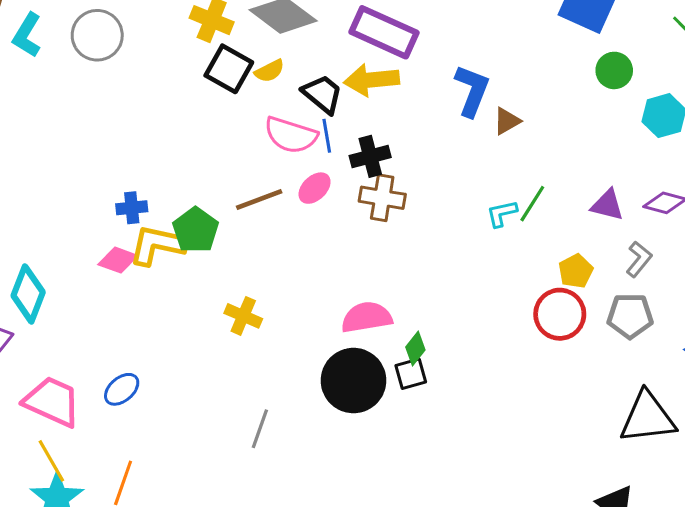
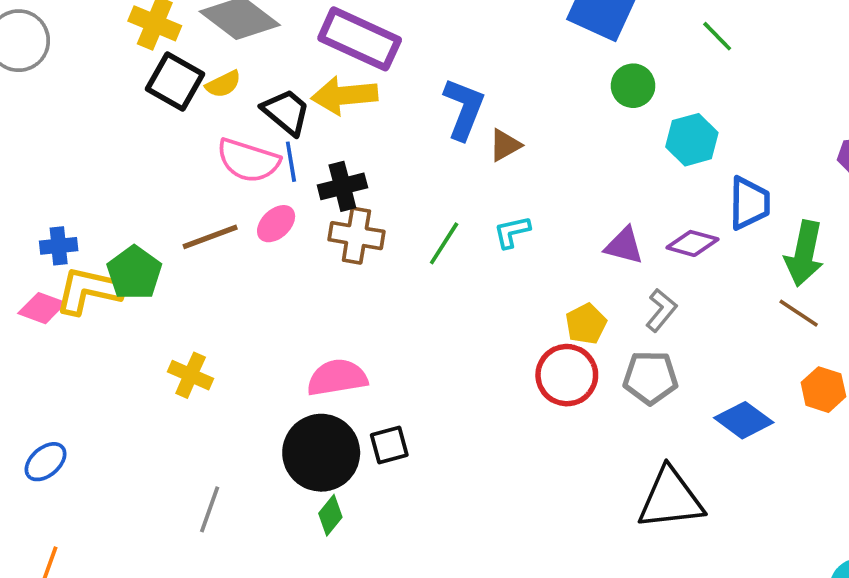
green line: (532, 204) -> (444, 243), moved
cyan L-shape: (502, 213) -> (512, 232), moved
green diamond: (415, 348) -> (330, 515), moved

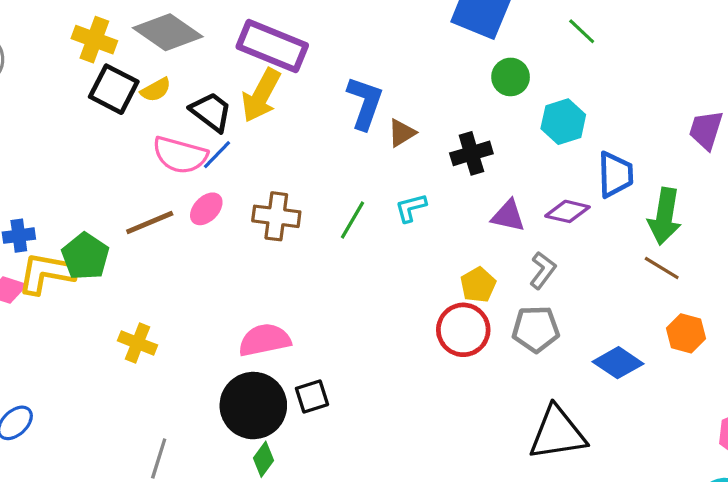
yellow arrow: (344, 95) -> (261, 95), turned -54
blue line: (291, 162) -> (217, 155), turned 56
black cross: (342, 186) -> (471, 153), moved

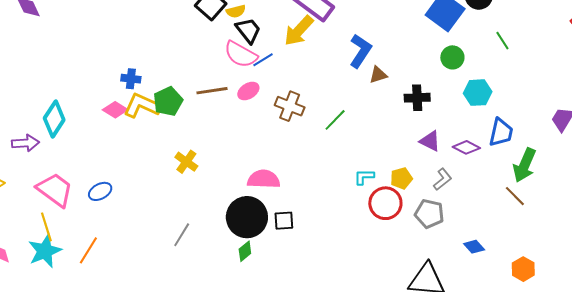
black trapezoid: (211, 112) -> (248, 30), moved
cyan L-shape: (411, 208) -> (364, 177), moved
orange hexagon: (686, 333) -> (523, 269), moved
blue diamond: (618, 363) -> (474, 247), size x0.7

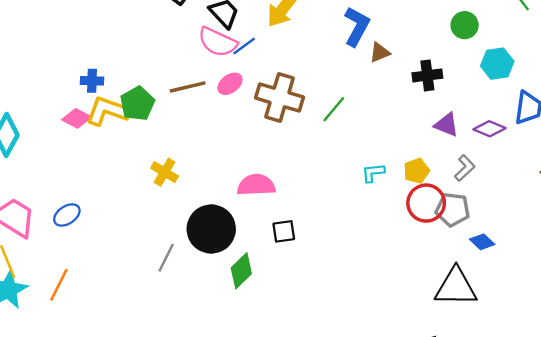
brown cross: (290, 106) -> (279, 98), size x1.4
red circle: (385, 203) -> (426, 203), moved
black circle: (247, 217) -> (211, 229), moved
blue diamond: (474, 247) -> (482, 242), moved
green diamond: (245, 251) -> (241, 271), size x1.4

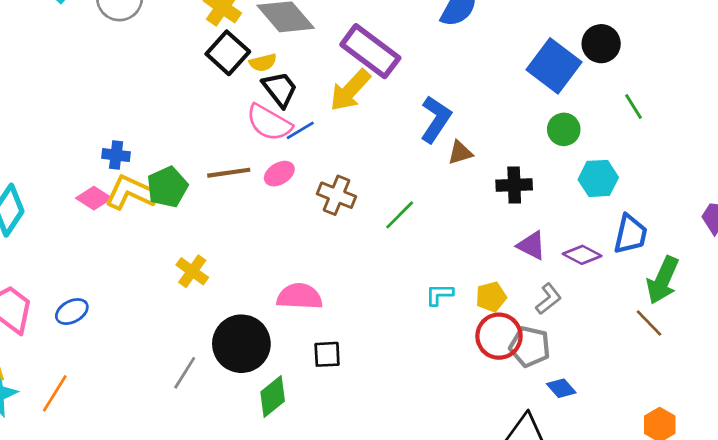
brown cross: (279, 98) -> (337, 195), size x0.7

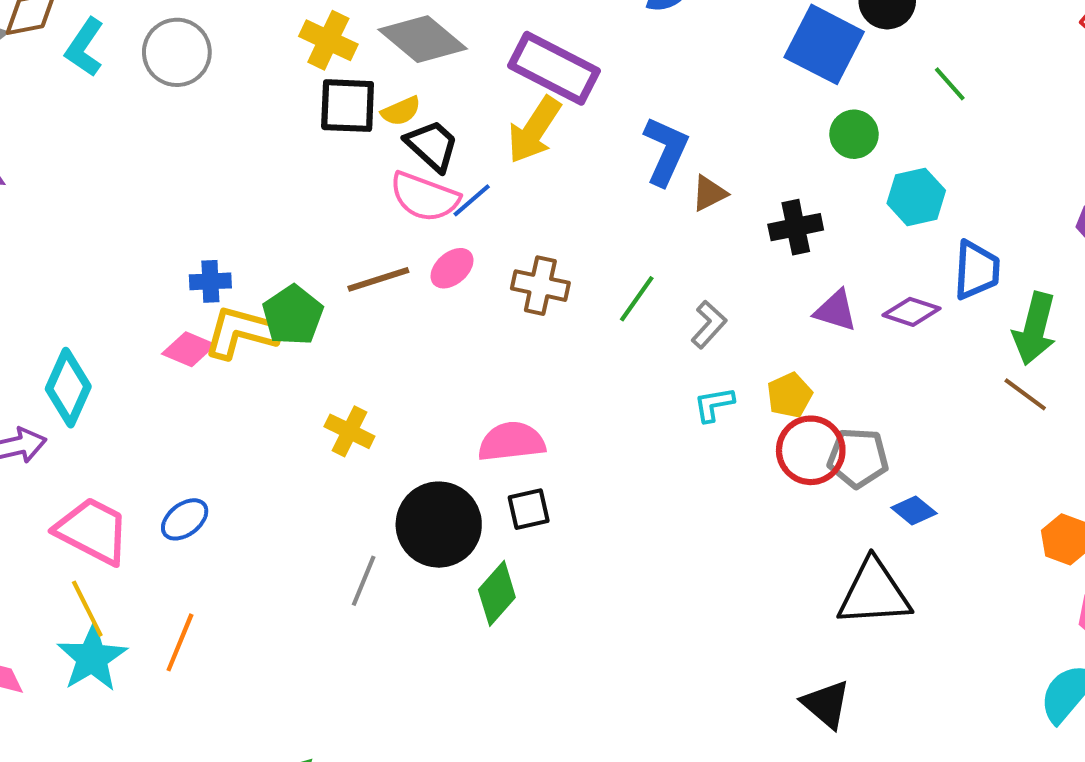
black square: (228, 53) -> (348, 106), turned -30
gray L-shape: (548, 299) -> (709, 325), moved
black square: (327, 354) -> (529, 509), moved

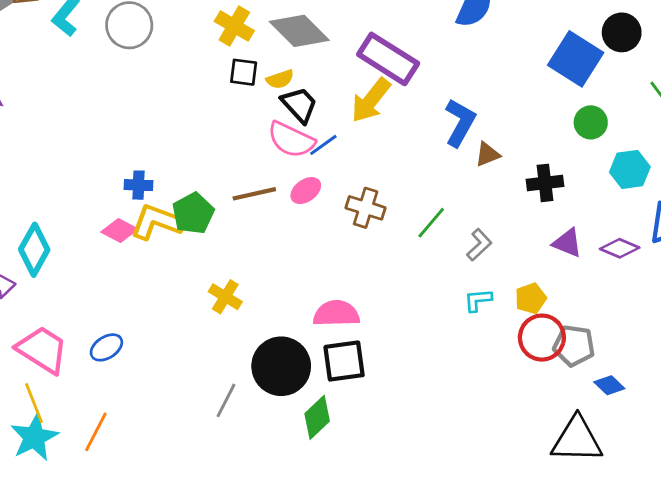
black square: (348, 106) -> (244, 72), size x0.7
black square: (529, 509) -> (344, 361), size x1.5

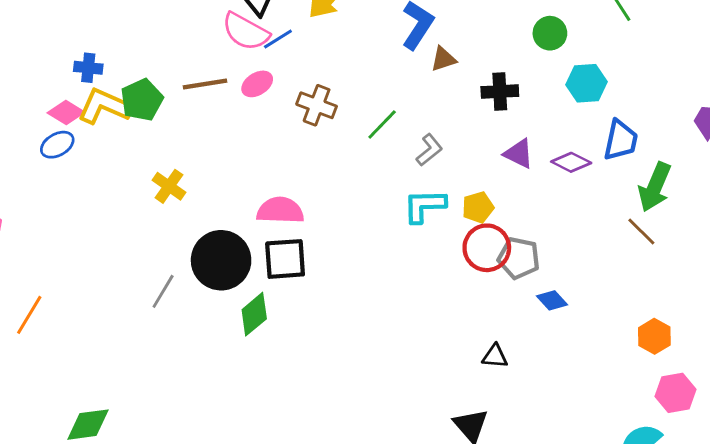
cyan L-shape: (478, 300) -> (424, 206), size x1.5
blue ellipse: (106, 347) -> (57, 145), moved
black triangle: (577, 440) -> (495, 356), moved, size x0.5

